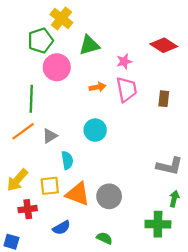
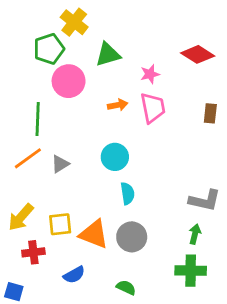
brown rectangle: (164, 99) -> (210, 113), moved
cyan semicircle: (67, 160) -> (127, 193), moved
green arrow: (174, 199) -> (195, 234), moved

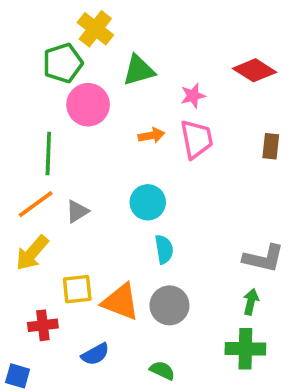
yellow arrow: (21, 217) -> (32, 253), moved

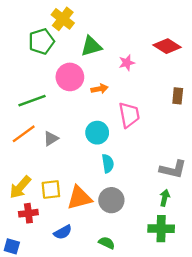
pink circle: (88, 105) -> (70, 77), moved
pink trapezoid: (197, 139) -> (129, 115), moved
green line: (48, 153) -> (32, 101), turned 68
yellow arrow: (32, 253) -> (20, 187), moved
orange triangle: (121, 302) -> (79, 198), turned -36

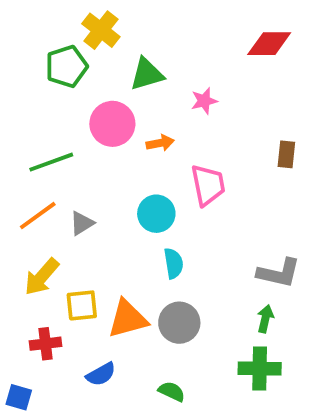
red diamond: (167, 46) -> (269, 44), moved, turned -32
yellow arrow: (20, 187) -> (42, 277), moved

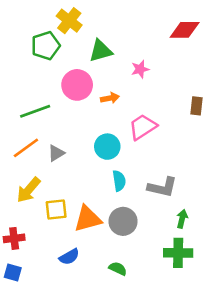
pink trapezoid: (208, 185) -> (143, 127), turned -112
gray L-shape: (279, 273) -> (162, 187), moved
red cross: (45, 344) -> (14, 238), moved

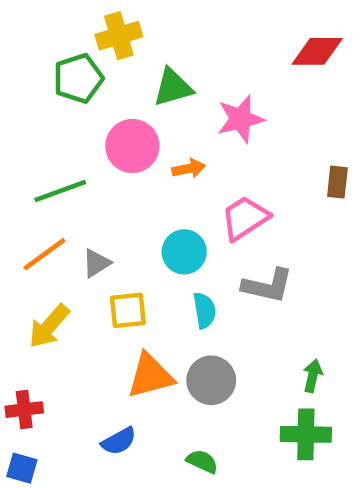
yellow cross: (69, 21) -> (119, 36), turned 35
pink star: (140, 69) -> (241, 119), size x1.5
gray L-shape: (162, 187) -> (268, 286), moved
yellow square: (56, 210) -> (128, 310), moved

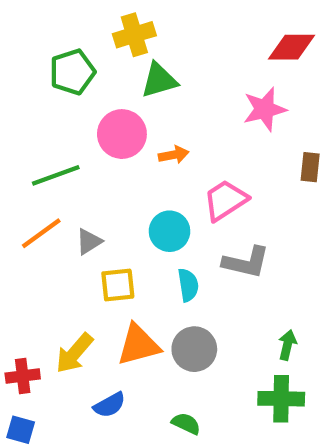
yellow cross: (119, 36) -> (134, 35), moved
pink star: (241, 119) -> (265, 109), moved
yellow arrow: (49, 326) -> (74, 353), moved

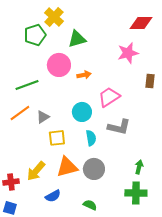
yellow cross: (134, 35) -> (54, 17), moved, turned -30

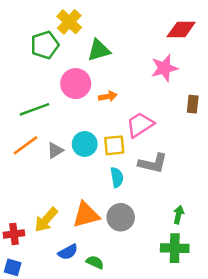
cyan circle: (82, 112) -> (85, 144), moved
yellow square: (57, 138) -> (114, 145), moved
green semicircle: (90, 205) -> (95, 262), moved

